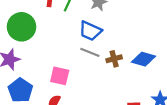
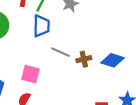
blue trapezoid: (90, 31) -> (41, 26), moved, turned -115

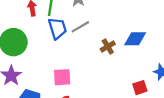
gray line: (61, 52) -> (80, 27), moved, turned -36

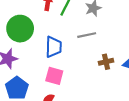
blue trapezoid: (57, 28) -> (54, 47), moved

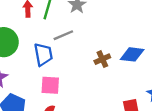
gray line: (87, 35) -> (63, 35), moved

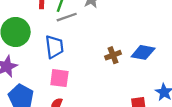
gray line: (63, 35) -> (67, 17), moved

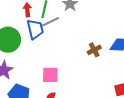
blue trapezoid: (54, 47) -> (35, 29), moved

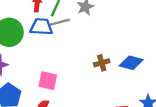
blue trapezoid: (35, 29) -> (41, 27), turned -85

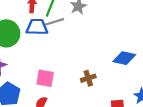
brown cross: (102, 63) -> (88, 78), moved

